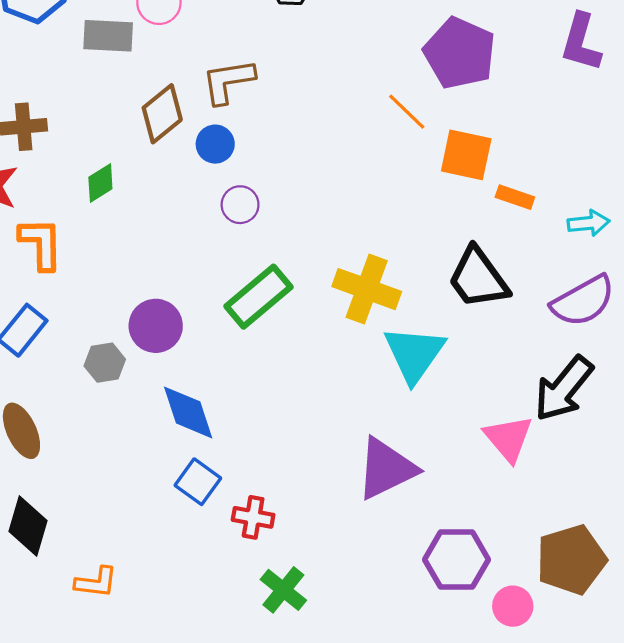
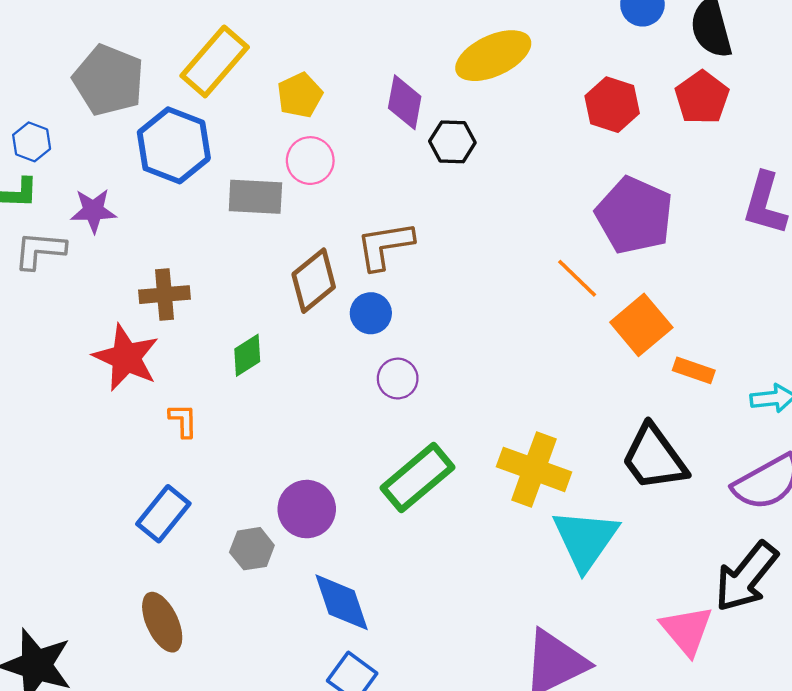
orange square: (466, 155) -> (641, 325), turned 38
orange L-shape: (41, 244) -> (183, 420), size x0.6

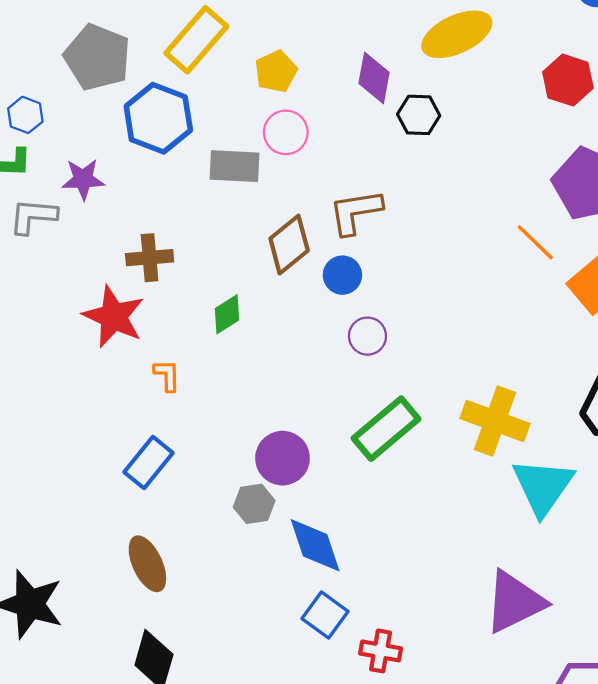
gray hexagon: (252, 549) -> (254, 504), moved

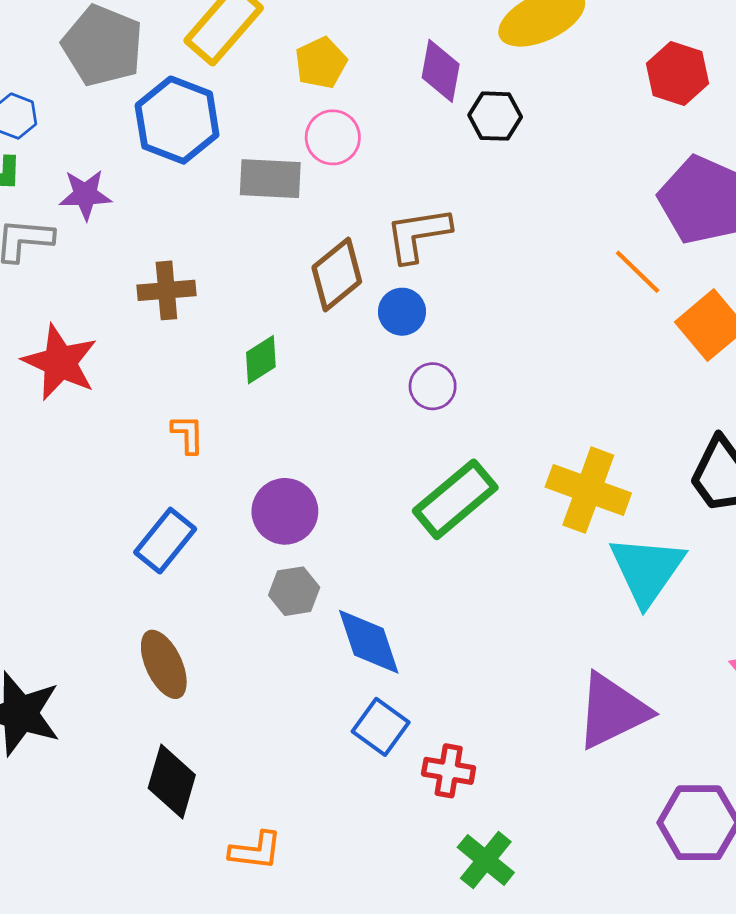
red star: (114, 316) -> (60, 362), moved
purple circle: (283, 458) -> (285, 511), moved

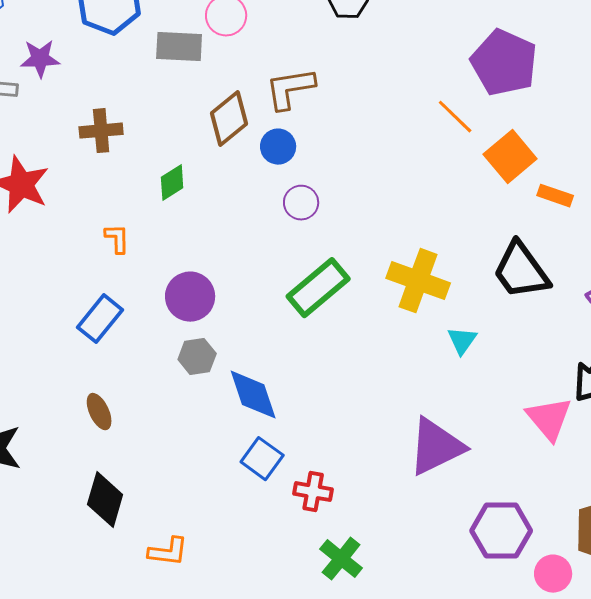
cyan triangle: (647, 570) -> (462, 341), size x0.5
brown ellipse: (164, 664) -> (99, 412), size x0.7

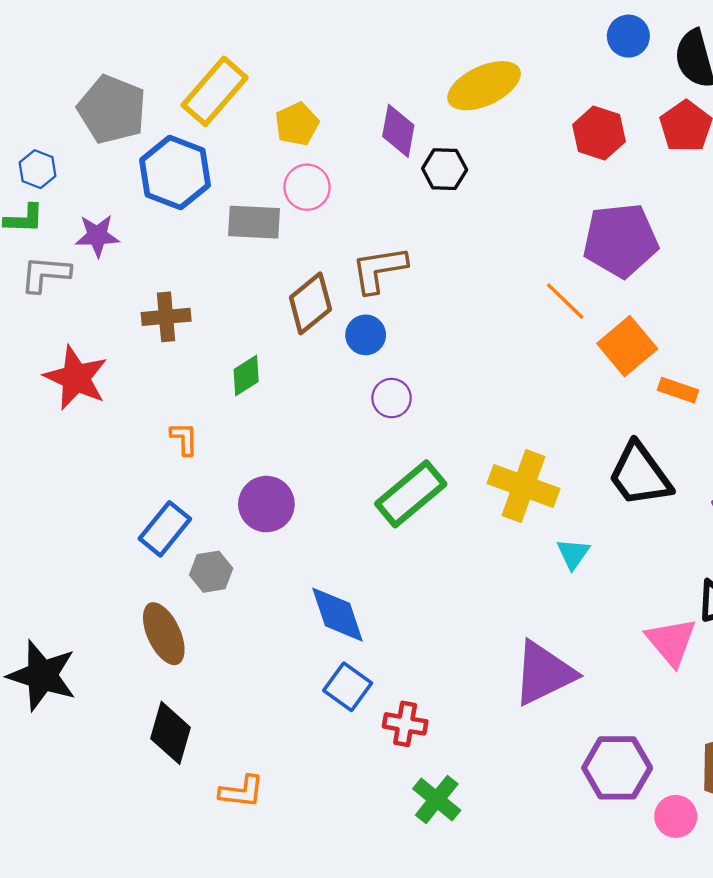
purple pentagon: (504, 63) -> (620, 240), turned -30
gray hexagon: (197, 357) -> (211, 572), moved
brown ellipse: (99, 412) -> (164, 634), size x1.5

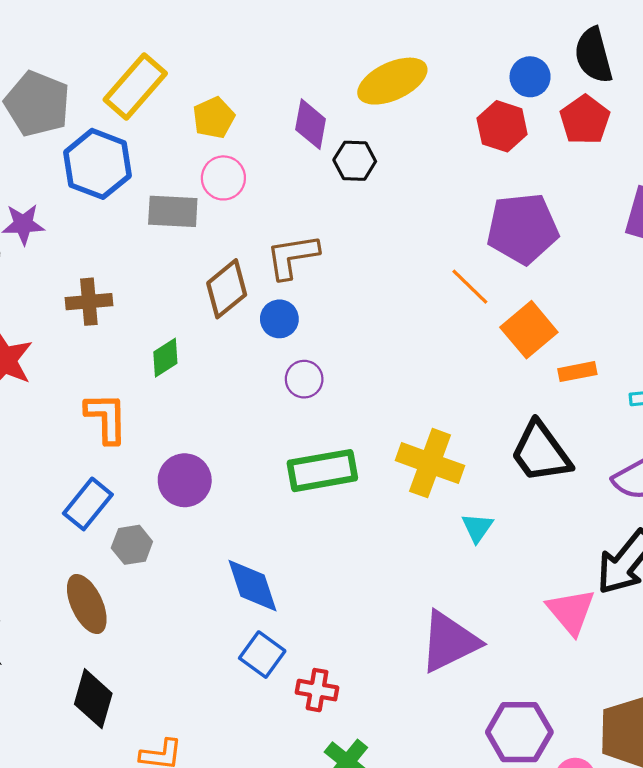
blue circle: (628, 36) -> (530, 77), moved
orange rectangle: (678, 390) -> (577, 372), turned -30
orange L-shape: (184, 439) -> (106, 418), size x1.6
green rectangle: (411, 494) -> (322, 471), turned 30

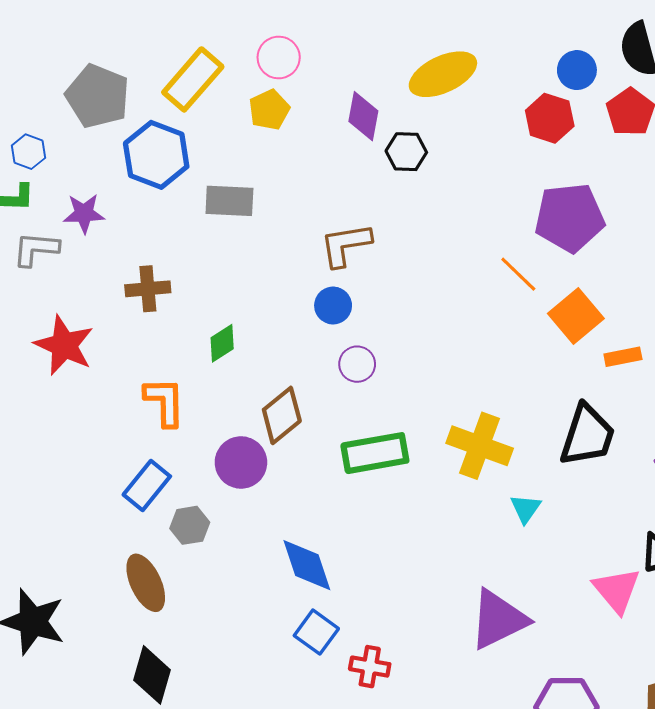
pink circle: (223, 178) -> (279, 57), moved
brown diamond: (227, 289) -> (282, 415), moved
black trapezoid: (541, 452) -> (587, 435), turned -126

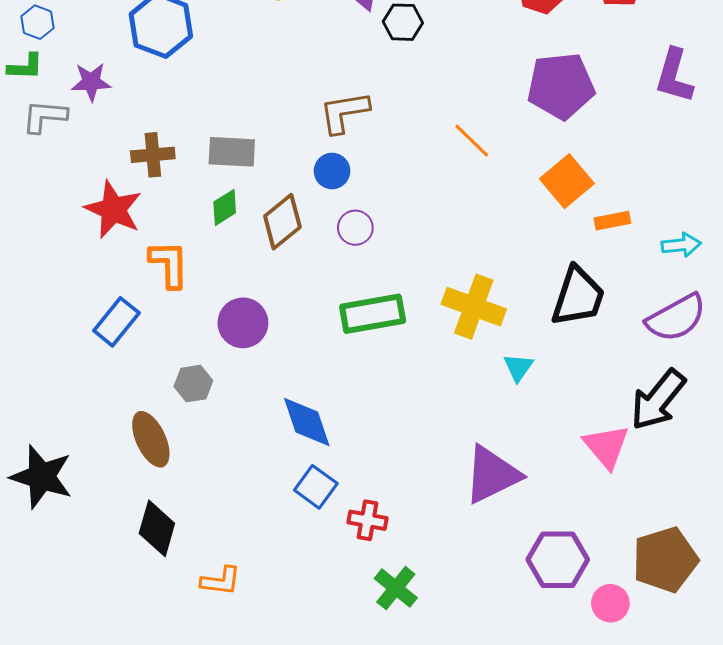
gray rectangle: (229, 201) -> (232, 152), moved
orange line: (518, 274) -> (472, 141), moved
red star: (64, 345) -> (113, 209), moved
brown diamond: (282, 415) -> (282, 222), moved
blue rectangle: (147, 486) -> (116, 322), moved

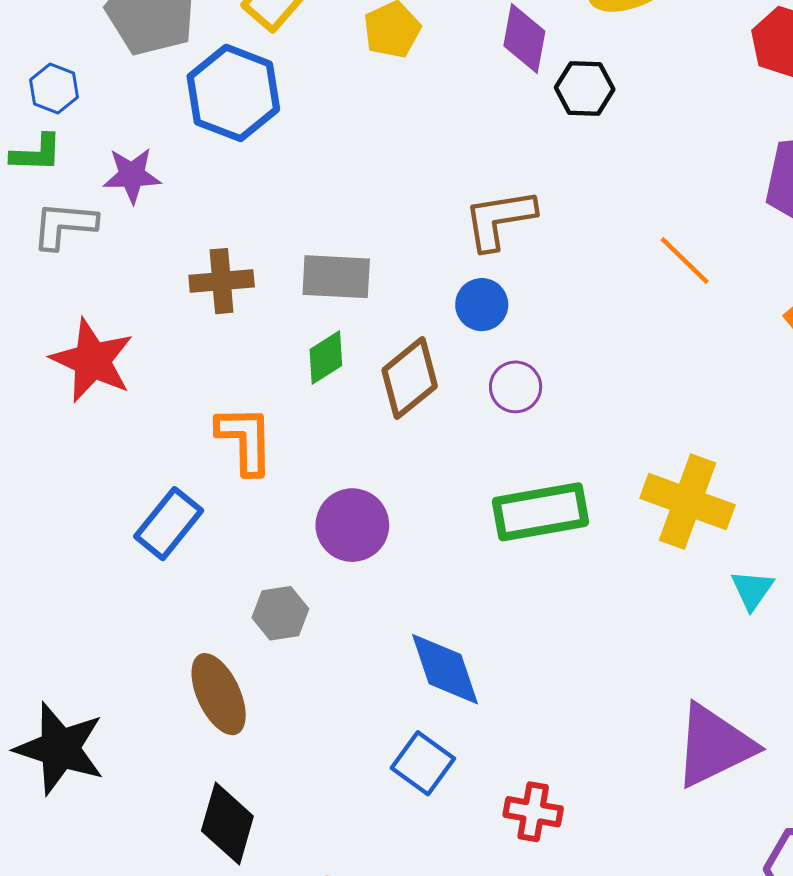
red star: (113, 209) -> (92, 360), moved
blue square: (316, 487) -> (423, 763), moved

